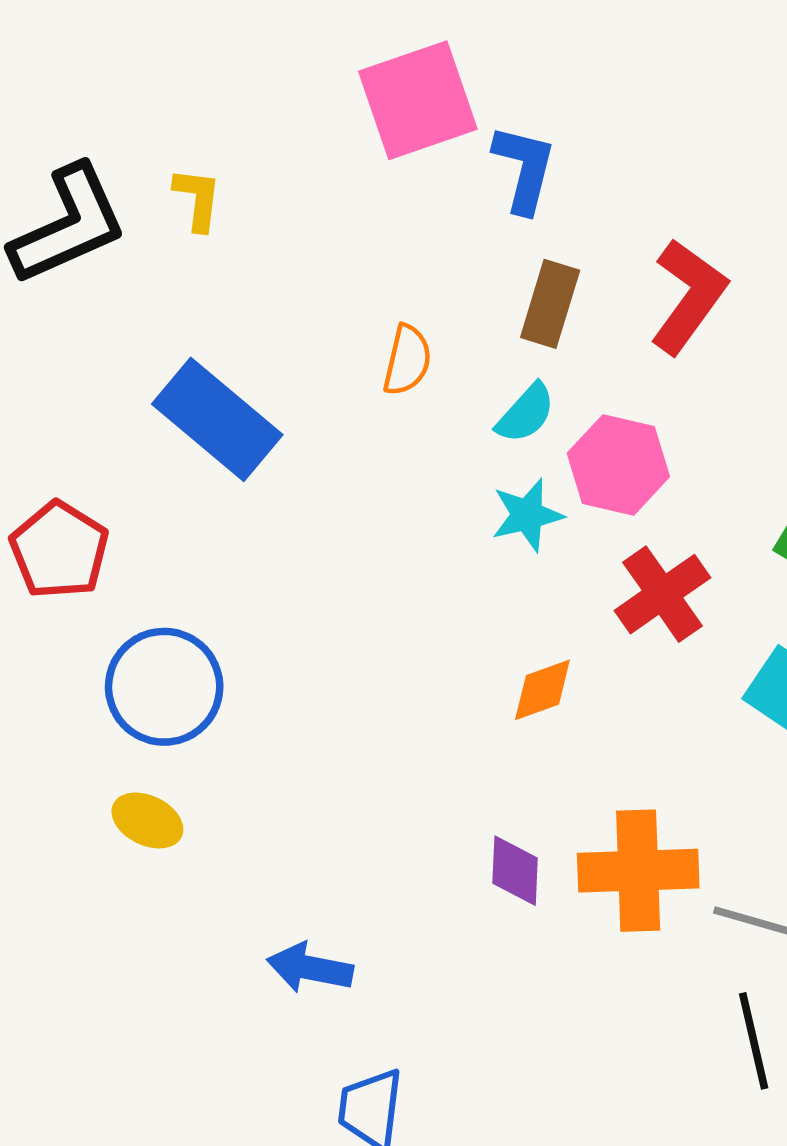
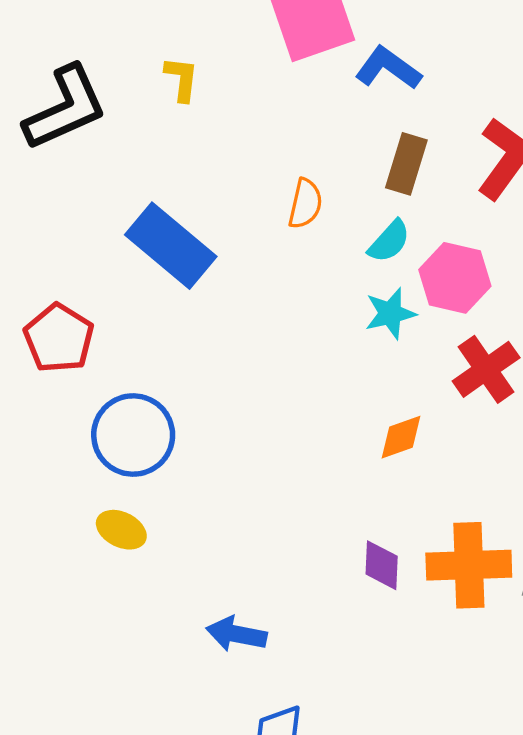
blue L-shape: (524, 169) -> (388, 68), turned -68
yellow L-shape: (198, 199) -> (182, 79), moved

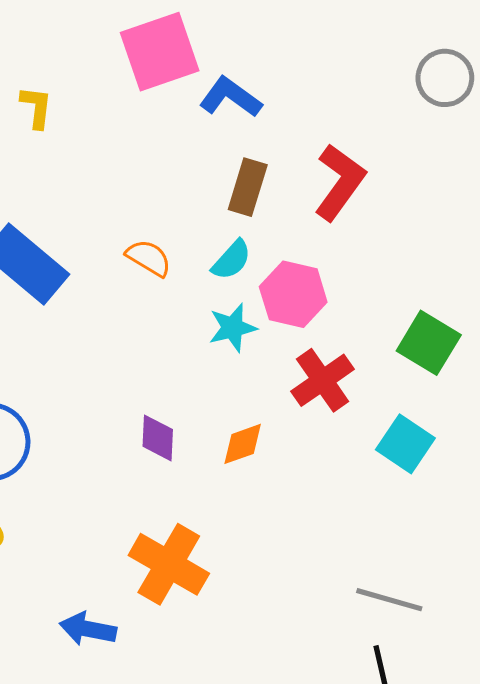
orange semicircle: (305, 204) -> (149, 258), moved, turned -72
purple diamond: (382, 565) -> (158, 438), moved
orange cross: (469, 565) -> (169, 564), moved, turned 32

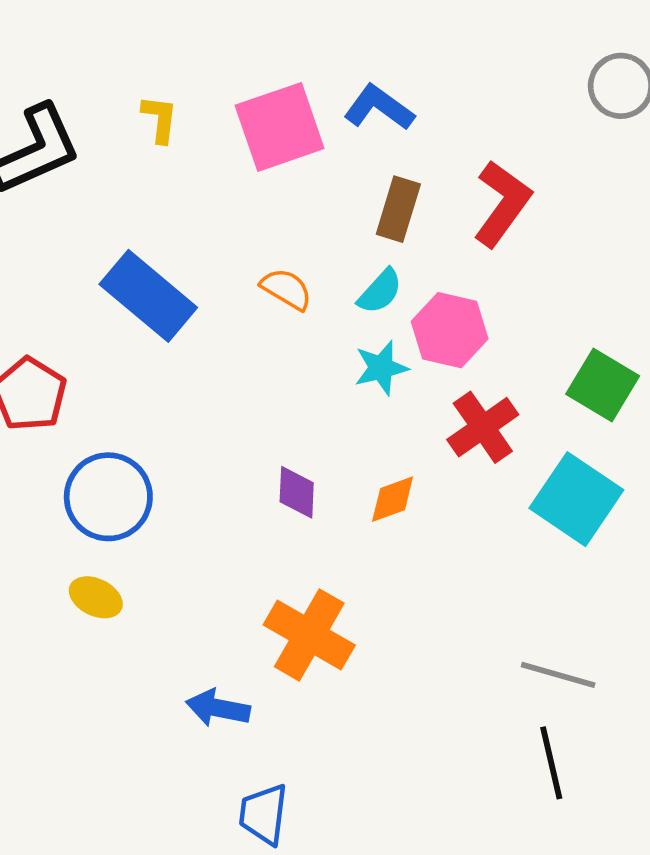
pink square: (160, 52) -> (280, 127), moved
cyan square: (405, 444) -> (576, 499), size x1.4

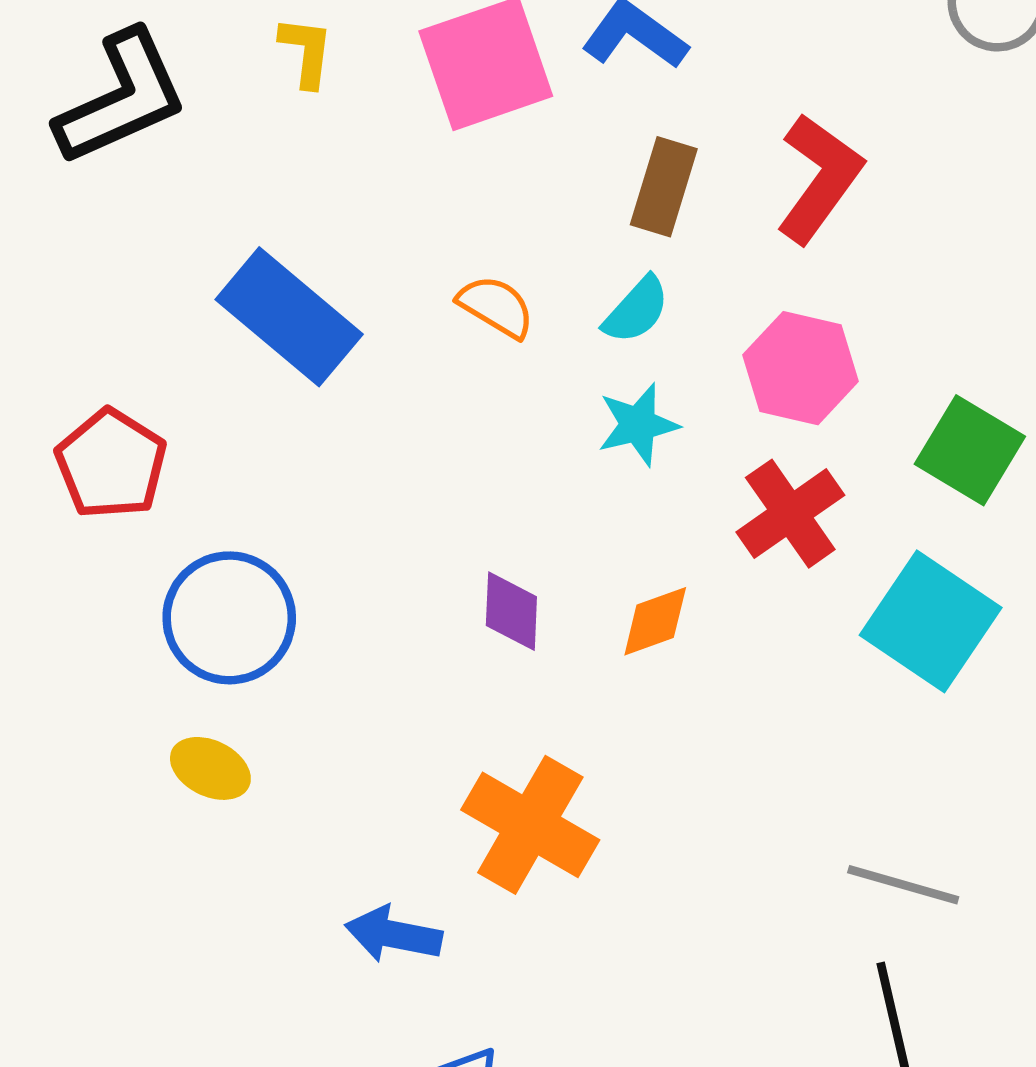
pink hexagon: (450, 330) -> (801, 368), moved

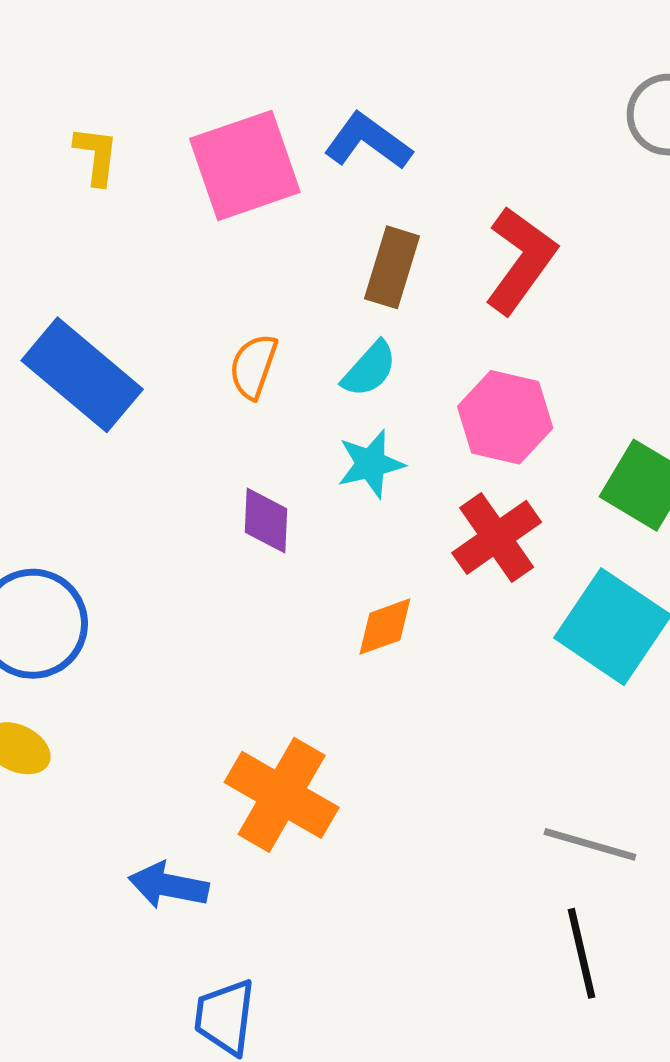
orange semicircle: (496, 307) -> (253, 366), turned -102
purple diamond: (511, 611) -> (266, 520), moved

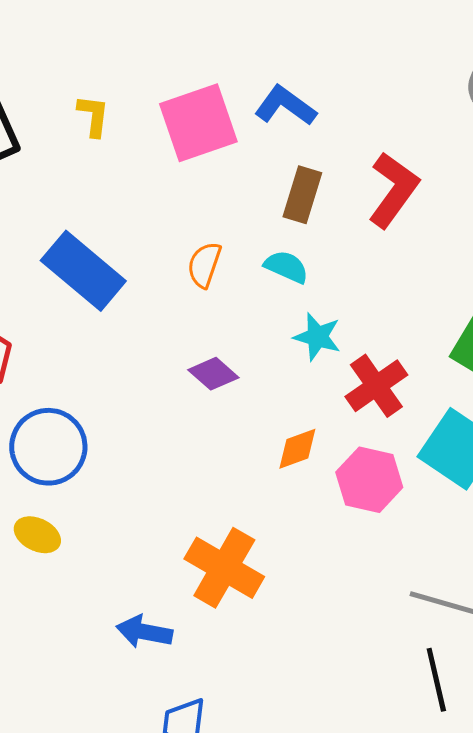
cyan semicircle: (369, 369) -> (286, 267), turned -108
pink hexagon: (505, 417) -> (369, 480), moved
cyan star: (371, 464) -> (317, 337), moved, turned 30
purple diamond: (266, 520) -> (213, 374), turned -51

